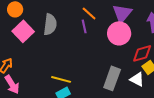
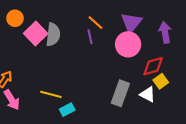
pink square: (23, 31) -> (36, 33), moved
yellow line: (61, 79) -> (51, 94), moved

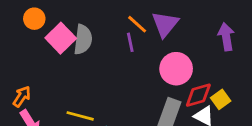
purple triangle: (131, 23) -> (165, 24), moved
pink circle: (128, 44) -> (176, 69), moved
red diamond: (153, 66) -> (198, 95), moved

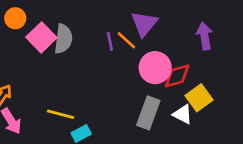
orange line: (137, 24) -> (126, 40), moved
red diamond: (198, 95) -> (177, 76), moved
yellow square: (221, 99) -> (199, 98), size x1.4

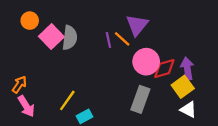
purple arrow: (205, 36) -> (187, 69), moved
yellow line: (61, 114) -> (67, 100), turned -70
white triangle: (183, 114) -> (188, 110), moved

